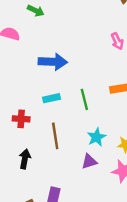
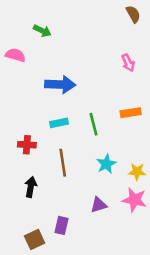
purple triangle: (89, 161) -> (99, 205), moved

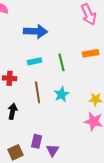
pink arrow: (128, 63) -> (89, 14), size x1.5
cyan star: (106, 164) -> (62, 94), moved
purple triangle: (99, 205) -> (53, 150), moved, turned -40

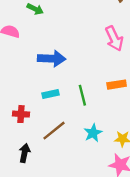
brown line: (38, 92) -> (54, 131), turned 60
cyan star: (62, 94) -> (93, 133), moved

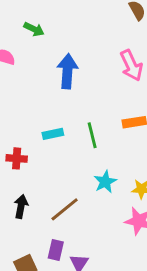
blue arrow: (52, 59) -> (67, 71), moved, turned -88
brown line: (54, 131) -> (65, 209), moved

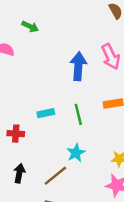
blue arrow: (67, 71) -> (78, 66), moved
cyan star: (105, 182) -> (76, 153), moved

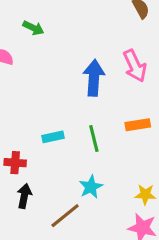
black arrow: (19, 173) -> (24, 196), moved

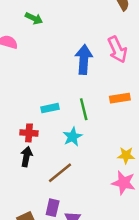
red cross: (15, 163) -> (29, 133), moved
cyan star: (91, 187) -> (73, 137), moved

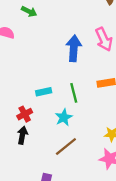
red cross: (29, 133) -> (25, 114), turned -32
brown line: (60, 173) -> (66, 146), moved

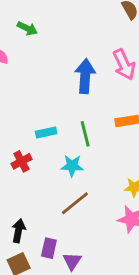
cyan star: (64, 117) -> (72, 166), turned 30
black arrow: (22, 135) -> (19, 231), moved

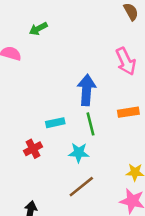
green arrow: (27, 28) -> (38, 29), turned 126
blue arrow: (85, 76) -> (87, 90), moved

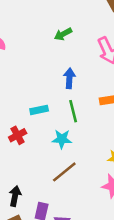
green arrow: (38, 29) -> (63, 34), moved
blue arrow: (87, 90) -> (69, 78), size x0.7

